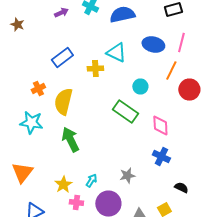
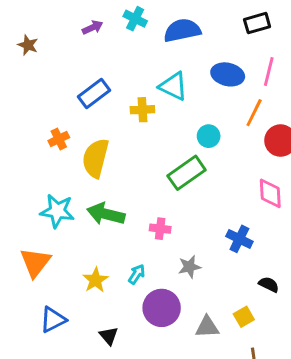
green rectangle: (125, 112) -> (187, 173), turned -70
cyan star: (31, 122) -> (57, 211), moved
pink diamond: (160, 126) -> (270, 193), moved
green arrow: (70, 140) -> (106, 214), turned -50
pink cross: (76, 202) -> (160, 229), moved

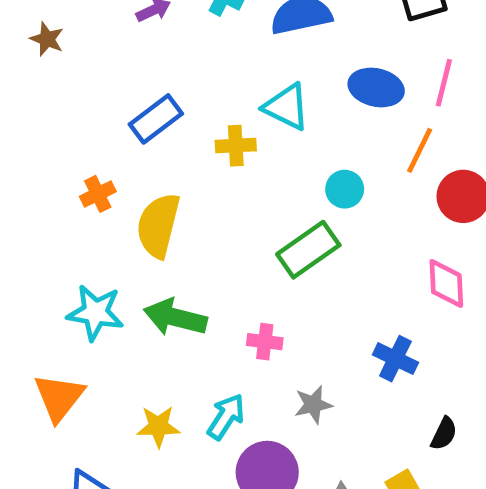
cyan arrow: (137, 274) -> (226, 417), size x1.4
yellow star: (96, 280) -> (158, 426), turned 30
black semicircle: (269, 284) -> (444, 434), turned 90

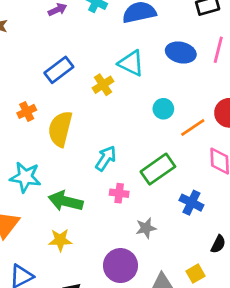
yellow cross: (236, 146) -> (103, 85), turned -30
orange line: (420, 150) -> (193, 128), moved, turned 30
green rectangle: (308, 250) -> (158, 169), moved
green arrow: (175, 317) -> (66, 201), moved
cyan arrow: (226, 417) -> (106, 158), moved

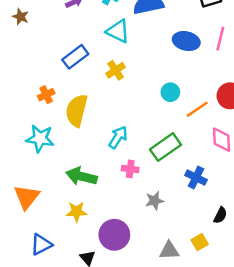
cyan triangle: (131, 63) -> (118, 31), moved
cyan star: (25, 177) -> (40, 138), moved
purple circle: (120, 266) -> (114, 235), moved

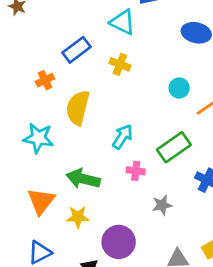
yellow cross: (116, 70) -> (120, 64), turned -36
orange cross: (46, 95) -> (45, 80), moved
orange triangle: (27, 197) -> (41, 201), moved

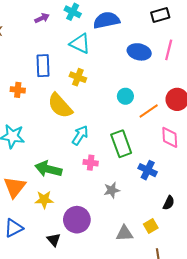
blue rectangle: (77, 50) -> (43, 66), turned -55
orange cross: (45, 80) -> (18, 90), turned 32
yellow semicircle: (78, 108) -> (60, 106), moved, turned -56
green rectangle: (174, 147) -> (121, 144), turned -75

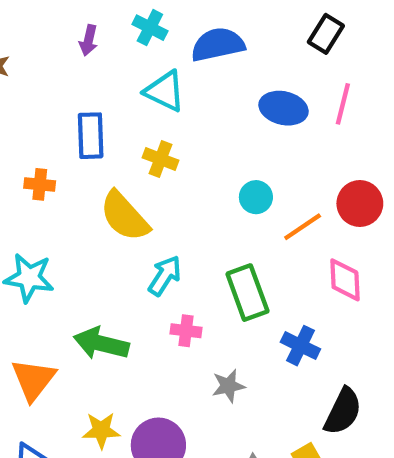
black rectangle: (160, 15) -> (326, 34), turned -42
purple arrow: (42, 18) -> (88, 40), turned 128
yellow star: (44, 200) -> (101, 430), moved
black semicircle: (169, 203) -> (343, 411), size x1.6

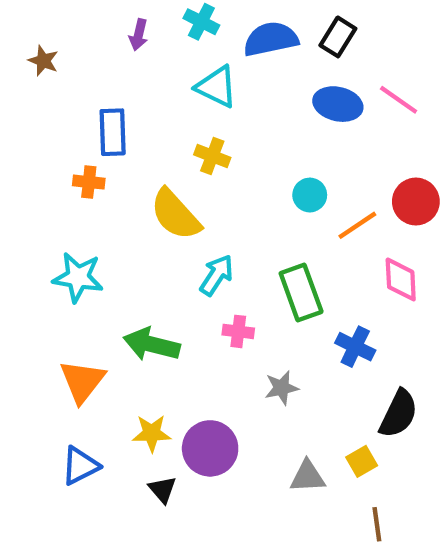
black rectangle: (326, 34) -> (338, 37), moved
pink line: (343, 104) -> (399, 100), turned -69
blue rectangle: (91, 136) -> (113, 132), moved

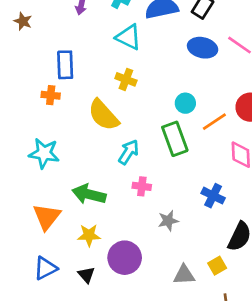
green rectangle: (301, 292) -> (175, 139), moved
yellow star: (152, 433) -> (89, 235), moved
black triangle: (162, 490) -> (86, 275), moved

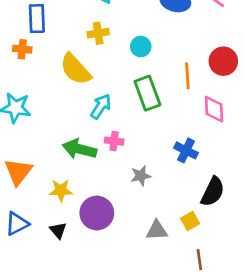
yellow cross: (126, 79) -> (98, 33), turned -30
cyan circle: (185, 103) -> (141, 47), moved
orange line: (214, 122) -> (187, 76), turned -60
green arrow: (89, 194) -> (79, 149), moved

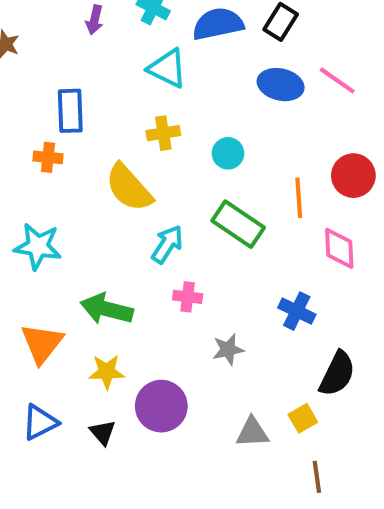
green rectangle: (147, 93) -> (238, 224), turned -36
green arrow: (79, 149) -> (107, 309), moved

